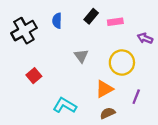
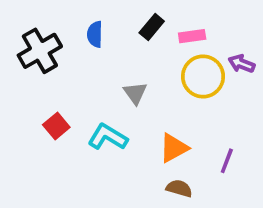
yellow circle: (122, 62) -> (203, 76), moved
cyan L-shape: (65, 105) -> (108, 137), moved
brown semicircle: (108, 113) -> (179, 188), turned 40

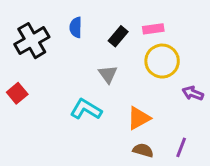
black rectangle: (152, 27) -> (118, 36), moved
purple arrow: (242, 64) -> (193, 93), moved
red square: (56, 126) -> (17, 93), moved
purple line: (227, 161) -> (181, 147), moved

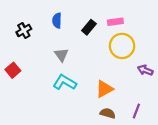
black cross: (32, 41) -> (24, 31), size x0.6
gray triangle: (108, 74) -> (61, 55), moved

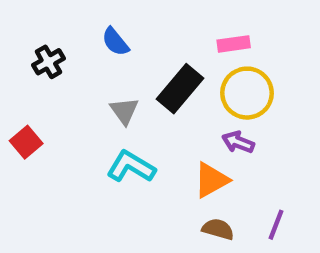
blue semicircle: (57, 21) -> (115, 42), turned -40
black rectangle: (89, 27) -> (180, 89), moved, size x1.5
purple arrow: (145, 70) -> (238, 142), moved

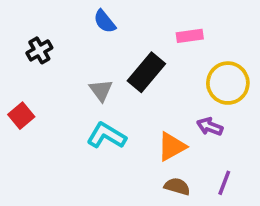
blue semicircle: (115, 42) -> (105, 21), moved
yellow circle: (247, 93) -> (228, 83), moved
purple arrow: (238, 142) -> (210, 127), moved

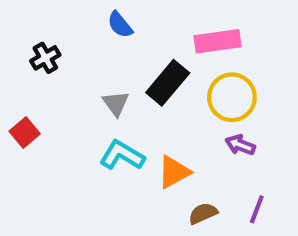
pink rectangle: (190, 36) -> (217, 41), size x1.5
yellow circle: (228, 83) -> (232, 97), moved
orange triangle: (172, 147) -> (174, 172), moved
brown semicircle: (177, 186) -> (203, 213), turned -40

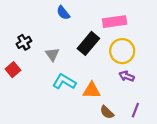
black cross: (45, 58) -> (24, 42), moved
gray triangle: (116, 103) -> (52, 54), moved
orange triangle: (174, 172) -> (92, 90), turned 30
brown semicircle: (203, 213) -> (107, 112), turned -112

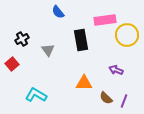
black rectangle: (88, 43) -> (81, 40), turned -50
yellow circle: (122, 51) -> (127, 35), moved
cyan L-shape: (64, 82) -> (36, 95), moved
brown semicircle: (107, 112) -> (106, 98), moved

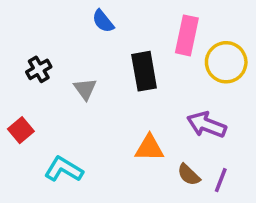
pink rectangle: (105, 20) -> (187, 35), turned -70
red square: (12, 64) -> (21, 130), moved
purple arrow: (116, 70) -> (207, 125), size x1.5

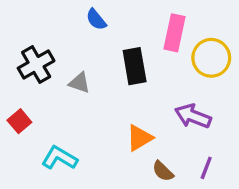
black cross: (39, 69) -> (36, 64), size x1.5
gray triangle: (85, 89) -> (79, 83), turned -35
orange triangle: (149, 148) -> (140, 138), turned -32
brown semicircle: (189, 175) -> (163, 171), moved

